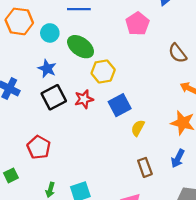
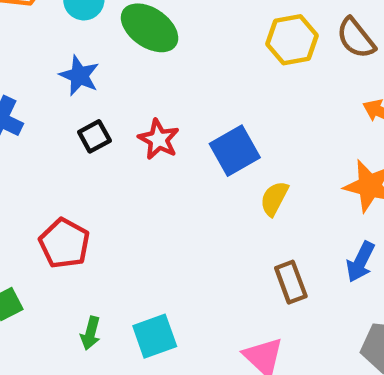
yellow hexagon: (103, 71) -> (292, 40), moved
black square: (54, 97) -> (94, 136), size x0.6
red star: (84, 99) -> (159, 139), turned -30

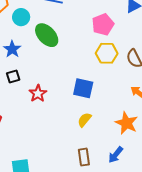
red star: (159, 139) -> (38, 93), moved
blue square: (235, 151) -> (83, 88), moved, turned 30

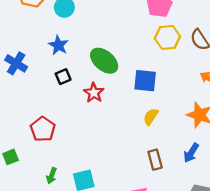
green ellipse: (47, 35) -> (104, 61), moved

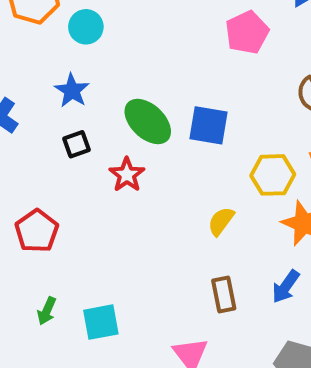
yellow hexagon: (167, 37) -> (273, 175), moved
blue square: (145, 81) -> (209, 125), moved

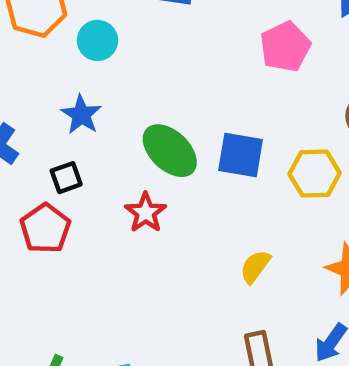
black square: (77, 144) -> (66, 178), moved
yellow hexagon: (273, 175) -> (315, 174), moved
red pentagon: (37, 231) -> (45, 228), moved

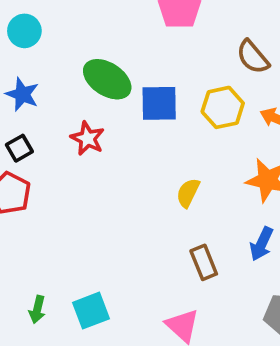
green ellipse: (170, 151) -> (107, 79), moved
red star: (146, 213) -> (87, 138), moved

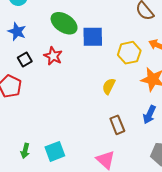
yellow hexagon: (223, 107) -> (129, 53), moved
black square: (19, 148) -> (25, 60), moved

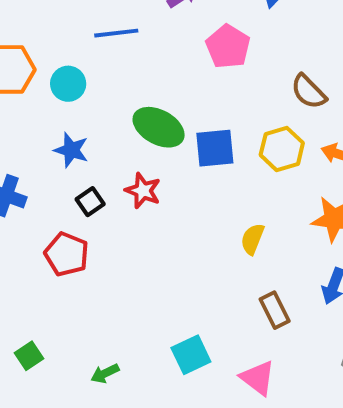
yellow hexagon: (129, 53) -> (282, 149), moved
green arrow: (25, 151) -> (105, 373), turned 56
cyan square: (55, 151) -> (191, 355), moved

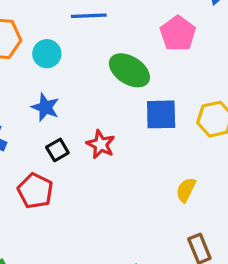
green ellipse: (159, 127) -> (129, 70), moved

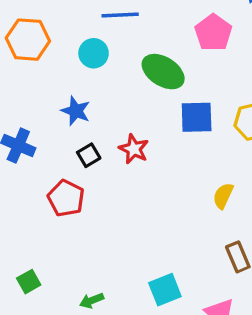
cyan circle: (47, 54) -> (94, 53), moved

